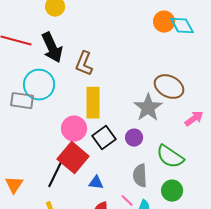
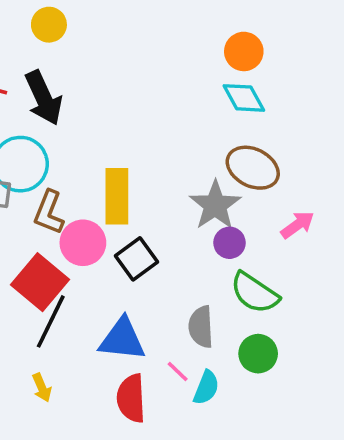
cyan diamond: (182, 26) -> (244, 98), moved
brown L-shape: (84, 64) -> (49, 212), moved
purple circle: (134, 138) -> (230, 243), moved
red square: (73, 158) -> (40, 282), moved
blue triangle: (96, 183) -> (122, 339), size x1.8

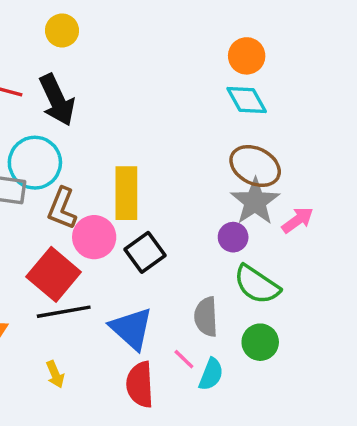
gray star: (215, 205) -> (255, 202), moved
black line: (51, 321) -> (64, 312), turned 54
blue triangle: (122, 339) -> (131, 329), turned 36

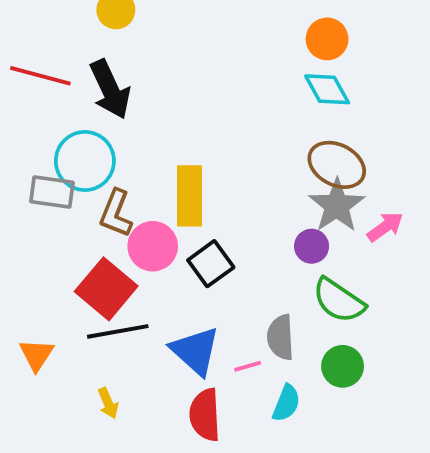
pink line: (184, 359) -> (248, 366), moved, turned -60

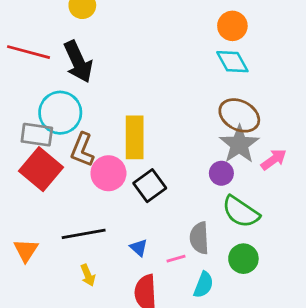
red square: (106, 289) -> (41, 169), moved
blue triangle: (195, 351) -> (139, 248), size x0.5
yellow arrow: (108, 403) -> (88, 275), moved

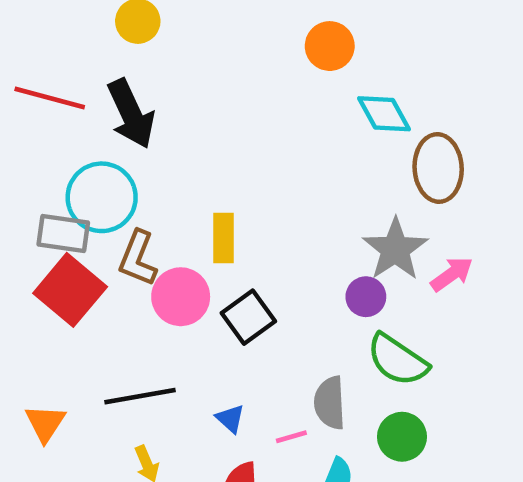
orange circle: (232, 26) -> (330, 46), moved
brown ellipse: (239, 115) -> (438, 168), moved, turned 60
yellow rectangle: (135, 137) -> (224, 238), size x0.7

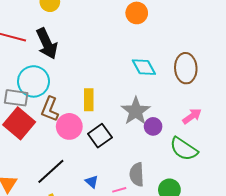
cyan diamond: (384, 114) -> (144, 67), moved
gray star: (395, 249) -> (136, 111), moved
green semicircle: (397, 360) -> (184, 149), moved
black line: (140, 396) -> (51, 171), turned -32

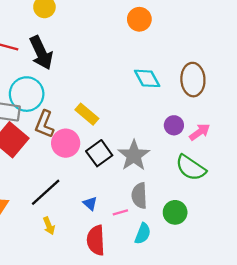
yellow rectangle: (89, 100) -> (87, 114), turned -50
gray star: (136, 111) -> (134, 155), moved
purple circle: (153, 126) -> (174, 125), moved

